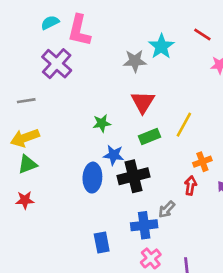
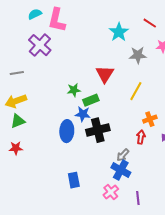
gray star: (135, 61) -> (138, 55), moved
green rectangle: (149, 136) -> (91, 100), moved
blue cross: (144, 225) -> (121, 170), moved, turned 36

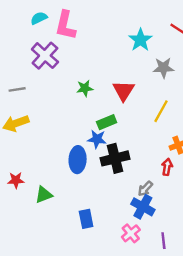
green star: (74, 90) -> (85, 88), moved
green triangle: (18, 121) -> (44, 195), moved

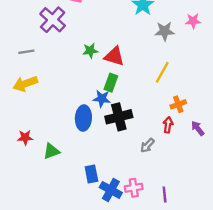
red triangle: (124, 91) -> (114, 56), moved, turned -45
green rectangle: (107, 122) -> (111, 83), turned -48
blue cross: (143, 207) -> (111, 190), moved
pink cross: (131, 233) -> (134, 188), turned 30

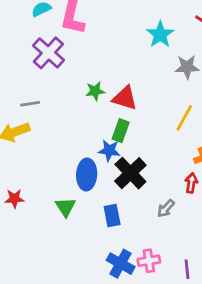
gray line: (26, 52) -> (30, 104), moved
black cross: (119, 117) -> (130, 173), turned -30
green triangle: (51, 151) -> (65, 207), moved, turned -42
blue rectangle: (91, 174) -> (112, 216), moved

